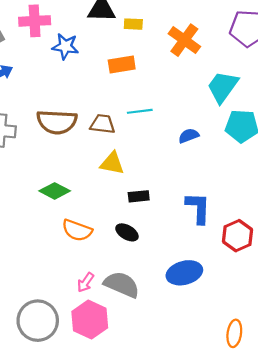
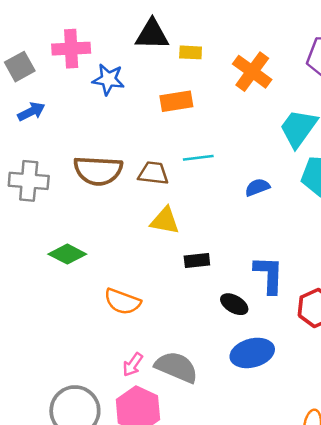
green diamond: (55, 191) -> (67, 254), moved
black ellipse: (127, 232) -> (234, 304), moved

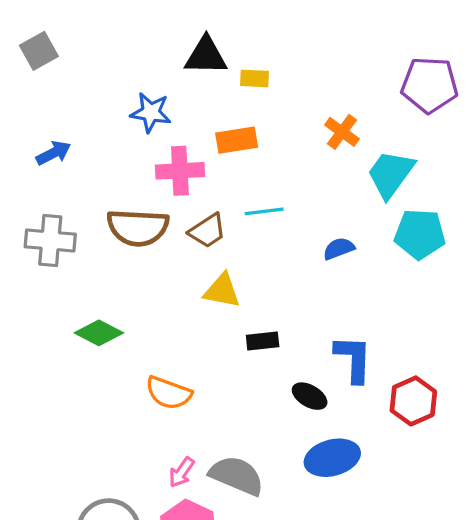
pink cross: (71, 49) -> (180, 171), moved
gray square: (20, 67) -> (39, 51), moved
orange cross: (252, 72) -> (342, 132), moved, size x0.7
brown trapezoid: (153, 173) -> (207, 231), turned 140

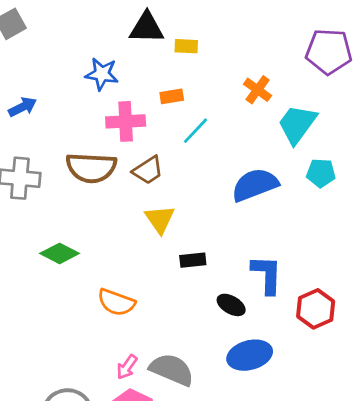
orange rectangle: (237, 140) -> (172, 96), size x0.7
cyan line: (264, 211) -> (195, 131), moved, turned -40
cyan pentagon: (420, 234) -> (321, 173), size x0.7
blue semicircle: (339, 249) -> (255, 185), size x1.8
yellow triangle: (222, 291) -> (160, 219), turned 44

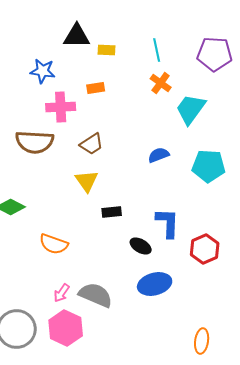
cyan line: (195, 131) -> (157, 50), moved, turned -55
brown trapezoid: (148, 170) -> (92, 144), moved
cyan pentagon: (321, 173) -> (209, 166), moved, size x1.5
blue semicircle: (255, 185) -> (159, 155), size x0.6

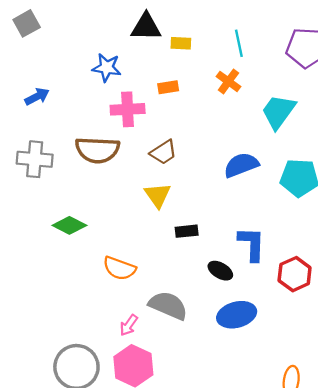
orange cross: (161, 83) -> (228, 81), moved
blue semicircle: (159, 155) -> (241, 165), size x1.4
gray semicircle: (96, 295) -> (168, 305), moved

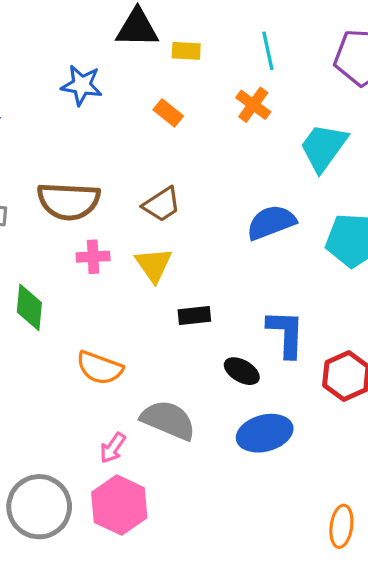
orange rectangle: (168, 87) -> (168, 113), turned 48
pink cross: (128, 109) -> (93, 257), moved, size x0.7
green diamond: (69, 225) -> (29, 307), turned 68

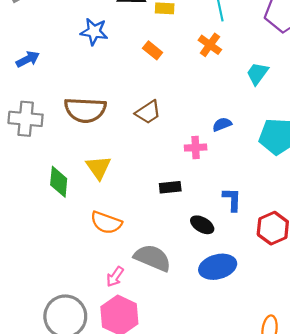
cyan trapezoid: (323, 147) -> (257, 74), size x0.7
blue semicircle: (271, 222) -> (222, 124), size x0.6
pink cross: (93, 257) -> (196, 148), moved
yellow triangle: (154, 265) -> (98, 167), moved
blue L-shape: (286, 333) -> (232, 199), size x0.7

